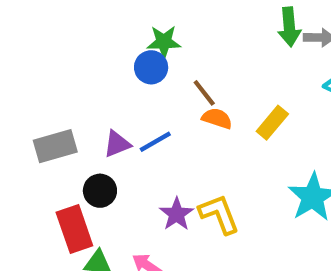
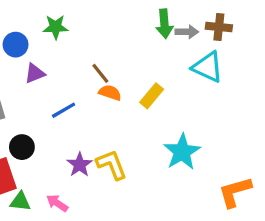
green star: (164, 42) -> (56, 27), moved
blue circle: (151, 67) -> (16, 45), moved
purple triangle: (117, 144) -> (35, 73), moved

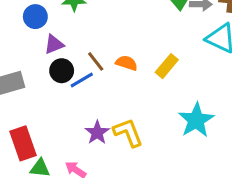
brown line: (100, 73) -> (96, 61), moved
black circle: (22, 147) -> (62, 71), moved

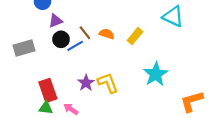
red rectangle: (23, 143) -> (48, 90), moved

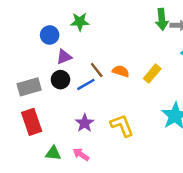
black circle: (61, 39) -> (60, 80), moved
purple star: (86, 83) -> (85, 123), moved
red rectangle: (48, 90) -> (32, 122), moved

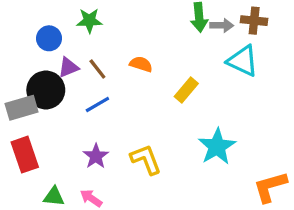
brown line: (97, 70) -> (97, 69), moved
orange semicircle: (121, 71) -> (141, 64), moved
black circle: (60, 80) -> (46, 90), moved, size x1.5

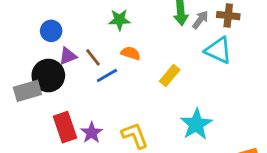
green star: (89, 21) -> (119, 20), moved
gray arrow: (222, 25) -> (200, 20), turned -54
blue line: (97, 105) -> (107, 75), moved
red rectangle: (25, 155) -> (65, 127), moved

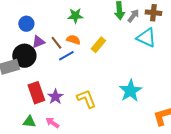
orange semicircle: (131, 53) -> (73, 40), moved
yellow rectangle: (170, 75) -> (98, 45), moved

